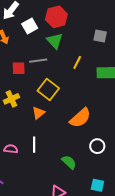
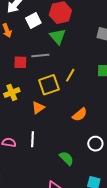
yellow line: (77, 62) -> (70, 75), moved
yellow square: (48, 89) -> (49, 85), turned 30
orange semicircle: (80, 118) -> (80, 115), size x0.7

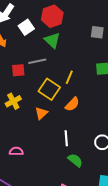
yellow square: (49, 85) -> (49, 89), turned -30
orange semicircle: (80, 115) -> (72, 104), moved
white line: (32, 139) -> (66, 138), moved

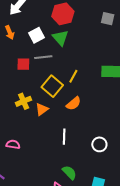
white square: (26, 27) -> (37, 35), moved
gray square: (97, 32) -> (108, 19), moved
yellow cross: (13, 101) -> (24, 101), moved
green semicircle: (75, 160) -> (69, 172), moved

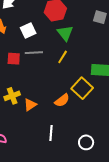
green triangle: (60, 38) -> (65, 33), moved
yellow line: (73, 76) -> (63, 57), moved
yellow square: (52, 86) -> (82, 88), moved

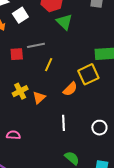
white square: (28, 30) -> (20, 15), moved
yellow line: (63, 57) -> (49, 65), moved
yellow square: (82, 88) -> (88, 74), turned 30

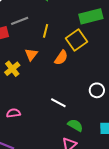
yellow line: (49, 65) -> (46, 31), moved
orange triangle: (39, 97) -> (31, 54), moved
white line: (64, 123) -> (58, 103), moved, turned -49

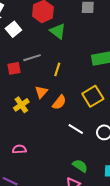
yellow square: (76, 40) -> (93, 96), moved
orange semicircle: (61, 58) -> (59, 102), moved
white line: (58, 103) -> (76, 129), moved

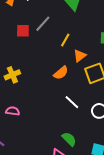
gray line: (32, 58) -> (43, 24), turned -42
orange triangle: (41, 92) -> (80, 56), moved
yellow cross: (21, 105) -> (12, 75), moved

